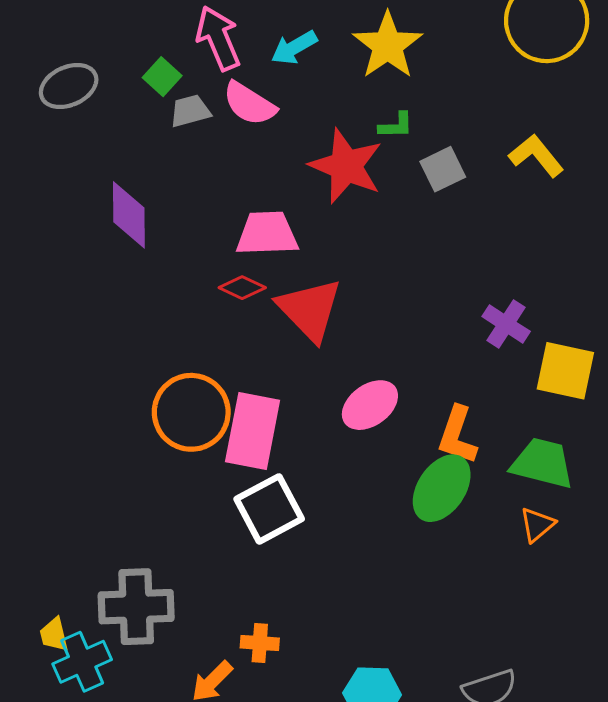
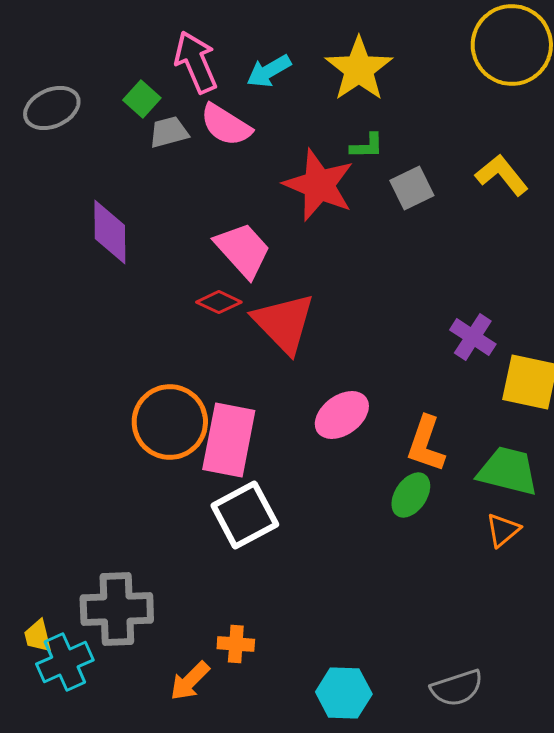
pink trapezoid: (267, 234) -> (243, 250), turned 50
green ellipse: (442, 488) -> (411, 495), size x0.7

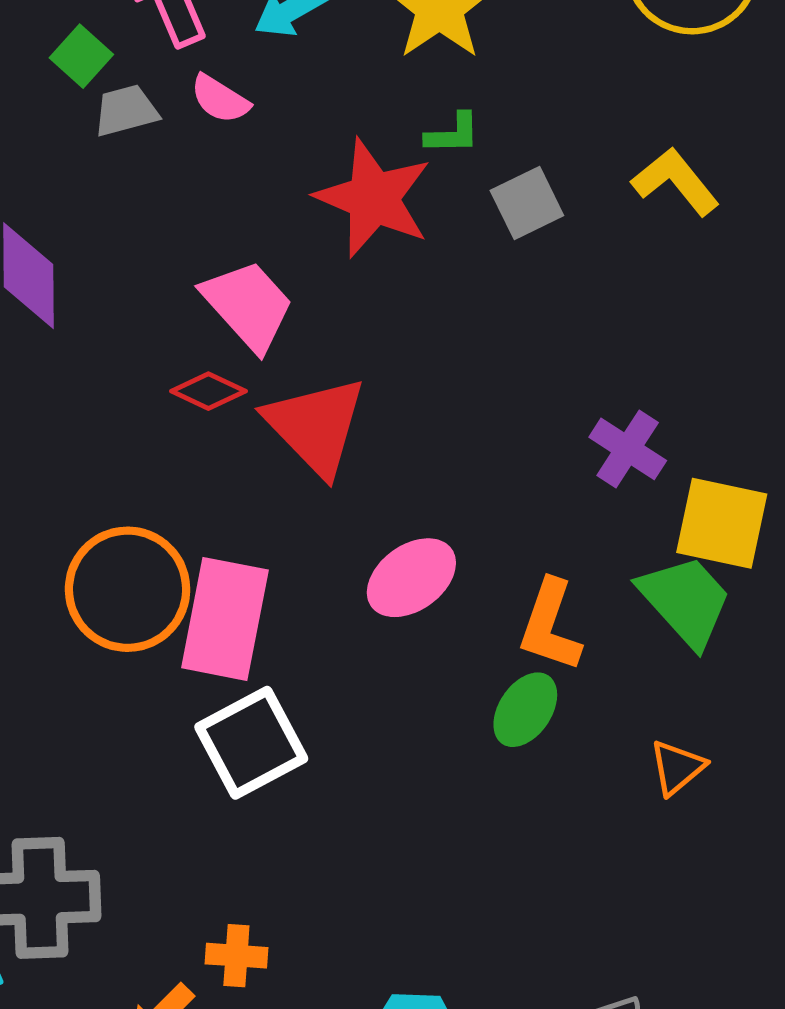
pink semicircle: (226, 125) -> (220, 99), size x0.7
green trapezoid: (508, 471) -> (685, 601), moved, turned 34

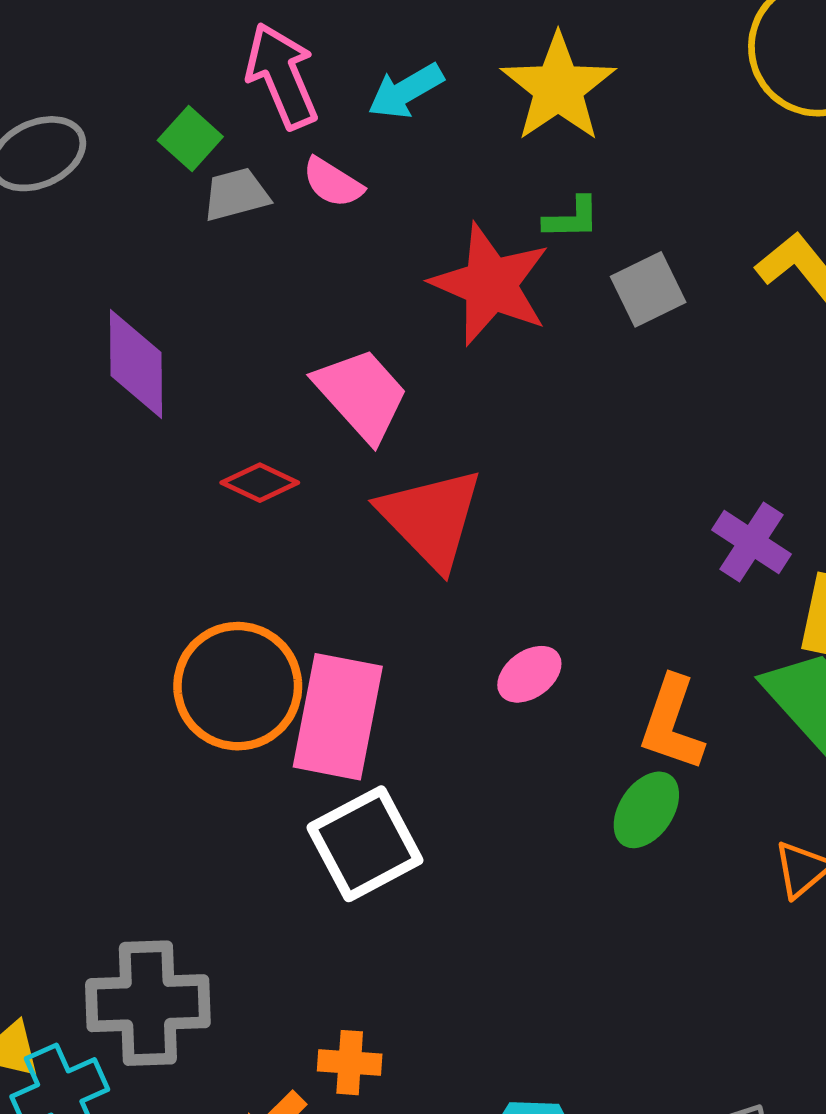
red diamond: (208, 391) -> (260, 483), moved
pink ellipse: (411, 578) -> (529, 674), size x0.7

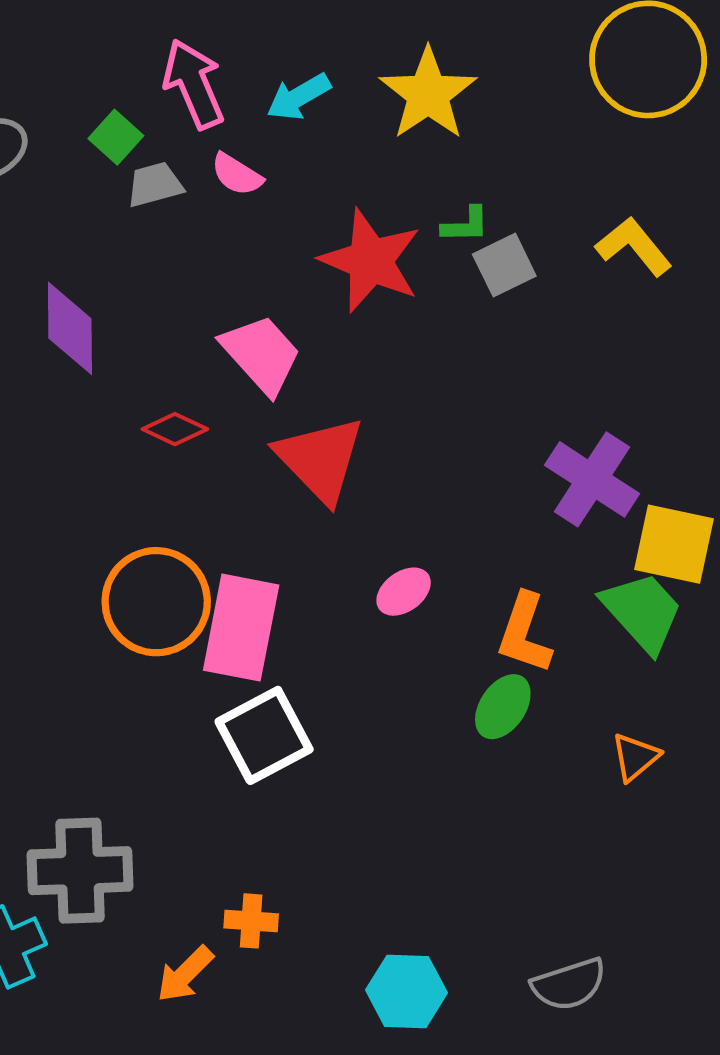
green L-shape: (572, 218) -> (465, 225), moved
purple cross: (751, 542) -> (592, 479), size x1.4

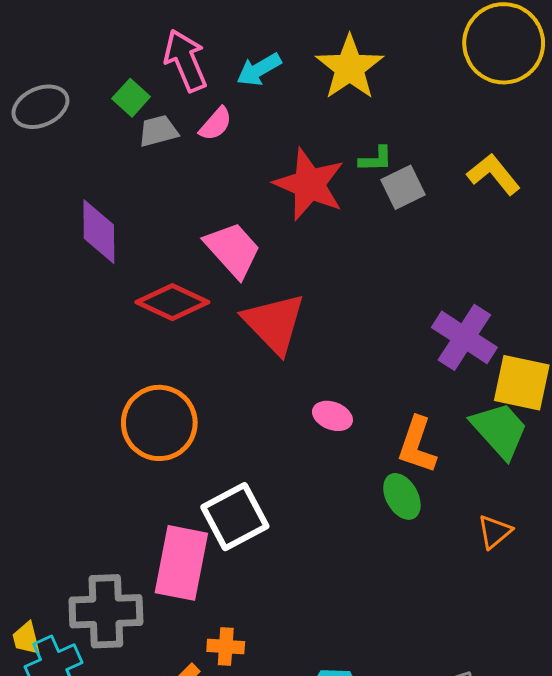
pink semicircle: (237, 174) -> (216, 124), turned -81
red diamond: (175, 429) -> (172, 302), size x1.6
pink ellipse: (404, 592) -> (332, 416), turned 57
pink rectangle: (241, 628) -> (181, 563), moved
green ellipse: (503, 707) -> (402, 496), turned -63

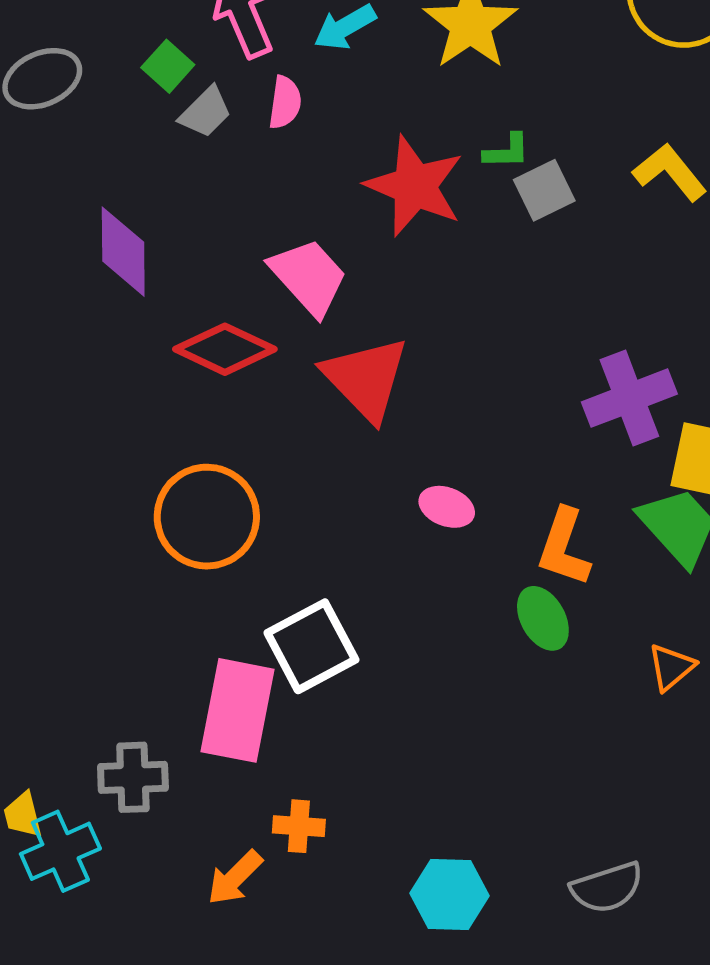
pink semicircle: (216, 124) -> (285, 102), turned -33
gray trapezoid: (158, 131) -> (205, 112), turned 150
purple cross: (464, 337) -> (629, 398), turned 36
gray cross: (106, 611) -> (133, 777), size x0.7

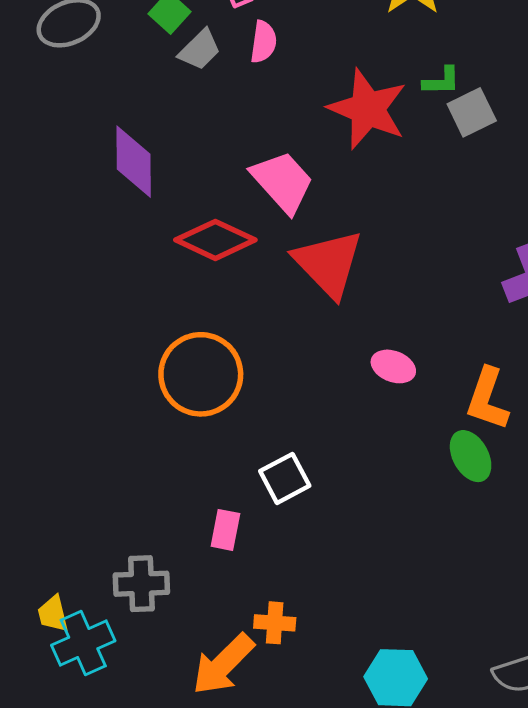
white square: (311, 646) -> (285, 478), size x0.7
pink rectangle: (238, 710) -> (225, 530), size x0.5
orange arrow: (235, 878) -> (223, 664), size x1.4

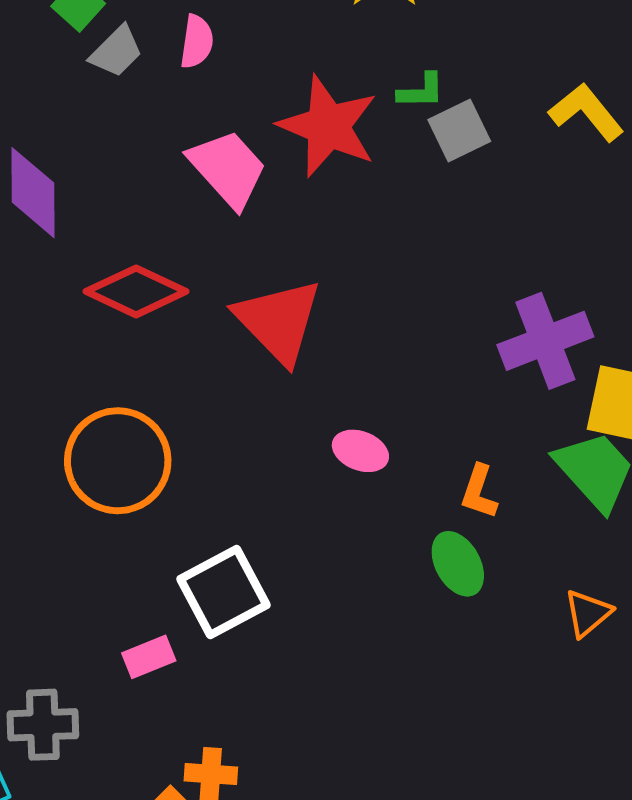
pink trapezoid: (282, 182) -> (228, 169), moved
orange L-shape: (487, 399) -> (479, 492), size x0.7
white square: (285, 478) -> (224, 592), size x1.4
pink rectangle: (225, 530) -> (149, 657), turned 57

